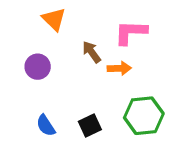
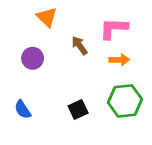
orange arrow: (119, 68) -> (119, 60), moved
blue semicircle: (46, 125) -> (23, 109), moved

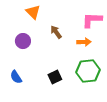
pink L-shape: (114, 28) -> (92, 20), moved

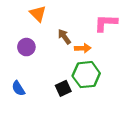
orange arrow: (84, 42) -> (83, 48), moved
green hexagon: (88, 71) -> (86, 75), moved

